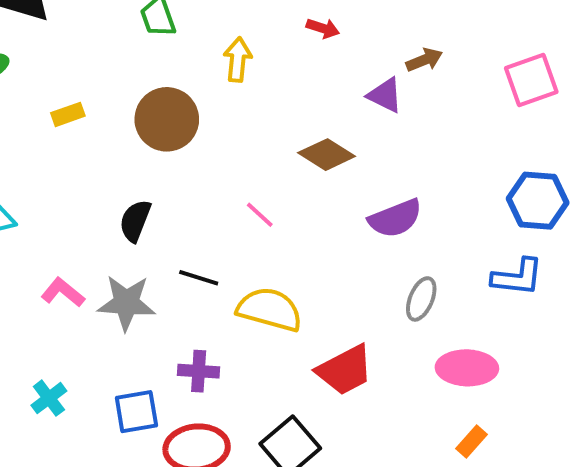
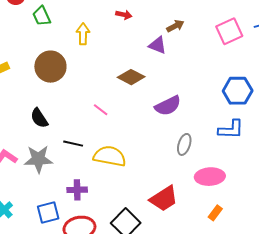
black semicircle: (135, 221) -> (39, 118), turned -50
red trapezoid: (345, 370) -> (164, 199), moved

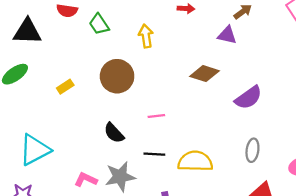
pink line: (101, 110) -> (156, 116), moved, turned -35
gray ellipse: (184, 144) -> (252, 150), moved

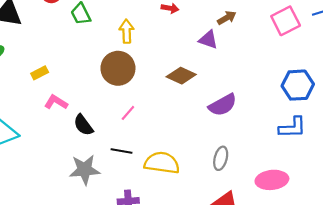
brown circle: (117, 76) -> (118, 68), moved
pink line: (156, 116) -> (128, 113), turned -49
pink L-shape: (86, 180) -> (56, 102), moved

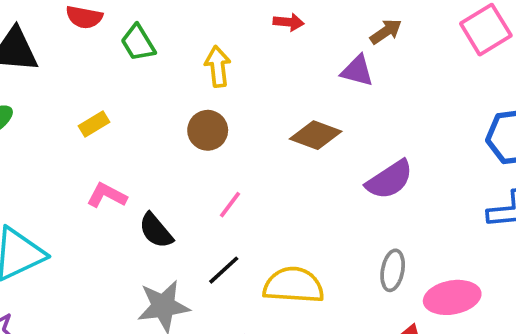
brown circle: (118, 68) -> (208, 130), size x0.7
yellow rectangle: (40, 73) -> (94, 124), moved
black line: (122, 151) -> (224, 270), turned -48
pink ellipse: (272, 180) -> (452, 297), moved

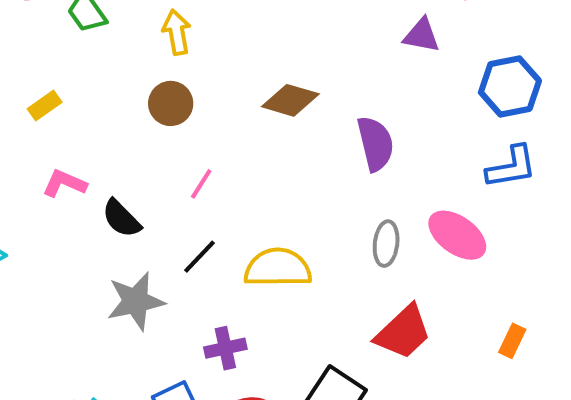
purple triangle: (357, 71) -> (422, 35), moved
purple semicircle: (390, 180) -> (375, 144), turned -66
pink ellipse: (452, 297) -> (457, 235), moved, turned 50

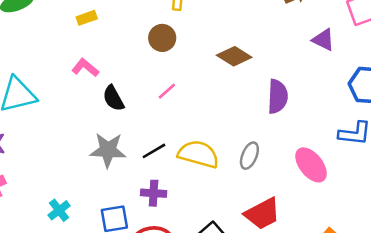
gray ellipse: (386, 244) -> (249, 156), moved
black line: (200, 257) -> (154, 151), moved

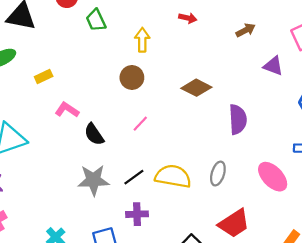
yellow rectangle: (87, 18) -> (44, 76), moved

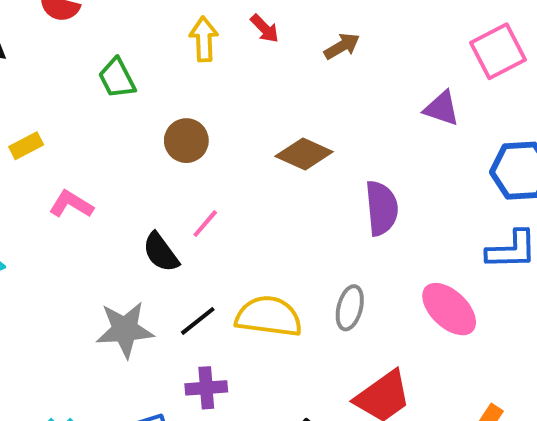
red arrow: (188, 18) -> (265, 29), moved, turned 36
green trapezoid: (96, 20) -> (117, 78), moved
brown arrow: (246, 30) -> (342, 46), moved
yellow arrow: (142, 40) -> (204, 39), moved
black semicircle: (94, 134) -> (161, 252), moved

